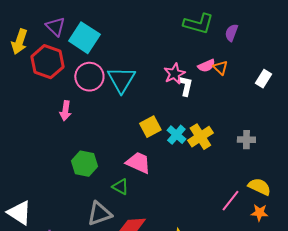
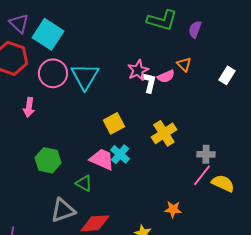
pink semicircle: (206, 66) -> (166, 76), moved
cyan cross: (176, 135) -> (120, 154), moved
gray cross: (246, 140) -> (206, 154), moved
pink line: (230, 201) -> (202, 175), moved
orange star: (259, 213) -> (173, 209), moved

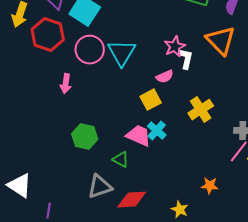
orange triangle: (184, 64) -> (221, 41), size x2.0
pink semicircle: (166, 76) -> (165, 77), moved

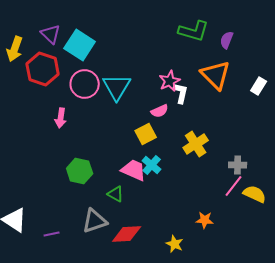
purple line: (49, 211) -> (52, 234), moved, turned 70

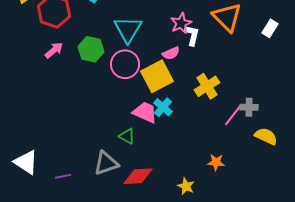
pink circle: (85, 84) -> (125, 64), moved
pink arrow: (61, 118) -> (54, 50), moved, turned -138
yellow square: (146, 134) -> (157, 76), size x1.5
green hexagon: (80, 171) -> (91, 49), moved
pink line: (234, 186) -> (233, 115), moved

